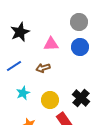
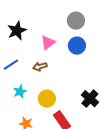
pink triangle: (51, 44) -> (48, 43), turned -35
black cross: (81, 98) -> (90, 99), moved

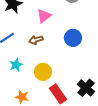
blue circle: (77, 46) -> (73, 38), moved
black cross: (90, 99) -> (86, 88), moved

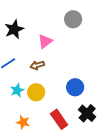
blue circle: (73, 38) -> (75, 87), moved
yellow circle: (43, 72) -> (36, 92), moved

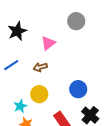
cyan star: (17, 90) -> (20, 106), moved

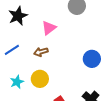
blue circle: (78, 89) -> (92, 59), moved
cyan star: (20, 106) -> (17, 82), moved

